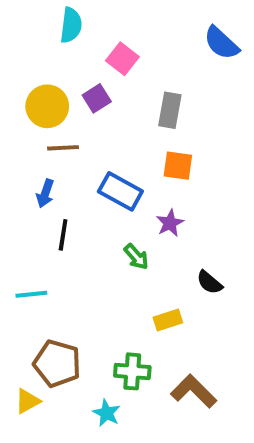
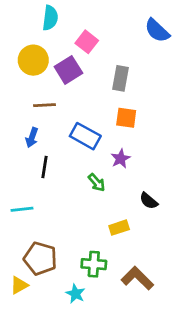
purple square: (97, 98) -> (68, 70), size x1.4
yellow circle: (47, 106) -> (33, 60), moved

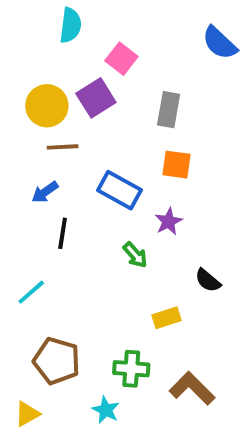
yellow circle: (33, 60) -> (47, 106), moved
blue arrow: (32, 137) -> (45, 192), turned 36
cyan line: (22, 209) -> (31, 292), turned -35
yellow triangle: (19, 285) -> (27, 414), moved

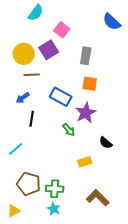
cyan semicircle: (70, 25) -> (36, 13), turned 30
purple star: (169, 222) -> (86, 113), size x1.5
green cross: (131, 369) -> (55, 189), moved

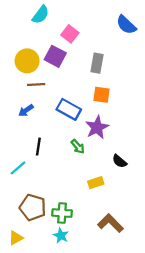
purple square: (49, 50) -> (55, 56), turned -30
black line: (32, 119) -> (38, 147), moved

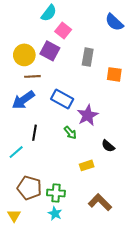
cyan semicircle: (41, 15) -> (49, 13), moved
orange square: (101, 95) -> (114, 74), moved
blue arrow: (26, 110) -> (23, 100), size x1.6
yellow triangle: (16, 238) -> (14, 215), turned -32

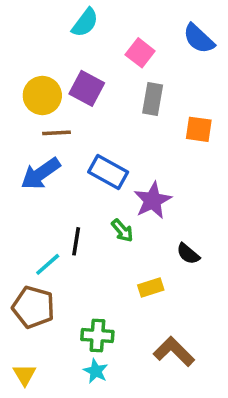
pink square: (63, 30) -> (140, 53), moved
black line: (35, 133) -> (76, 241), moved
cyan line: (16, 152) -> (48, 264), moved
brown pentagon: (29, 188) -> (33, 307), moved

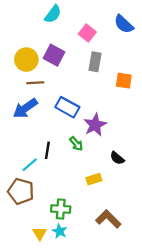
yellow triangle: (25, 375) -> (40, 233), moved

